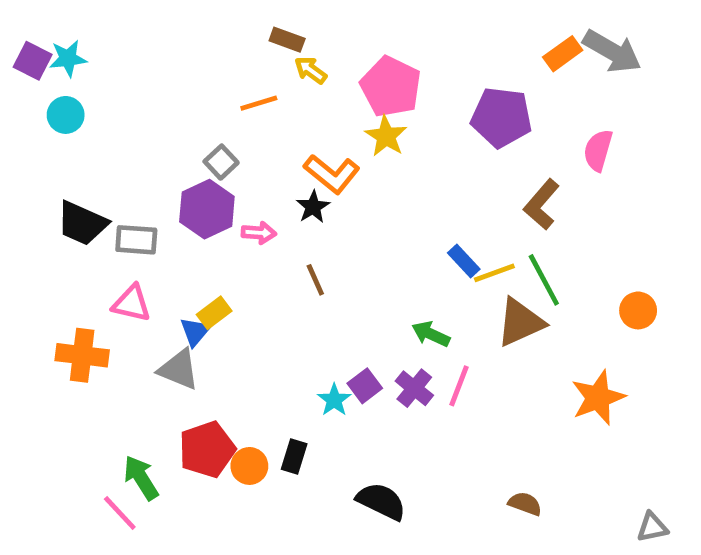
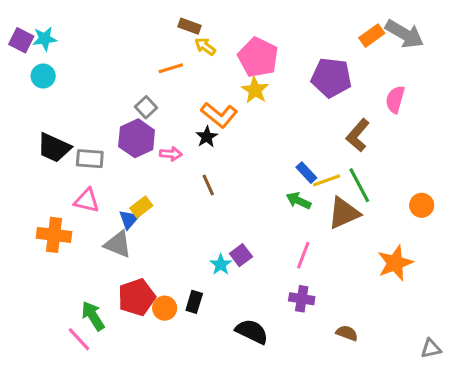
green arrow: (431, 334) -> (299, 201), moved
purple cross: (414, 388) -> (302, 299), moved, turned -30

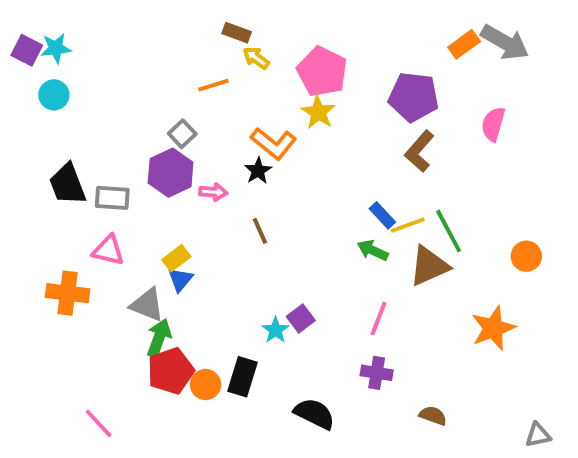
brown L-shape: (358, 135) -> (419, 151), moved
black trapezoid: (54, 148) -> (68, 184), turned 45
blue triangle: (129, 219) -> (180, 280), moved
black rectangle: (194, 302) -> (242, 377), size x1.4
green arrow: (93, 316) -> (159, 338), moved, turned 52

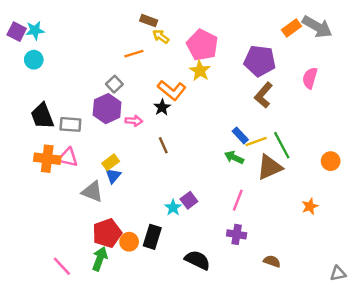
orange cross: (68, 293) -> (47, 159), moved
orange star: (493, 328) -> (310, 206), size x0.6
green arrow: (159, 338) -> (100, 259), moved

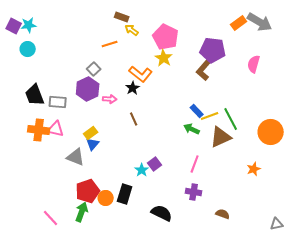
brown L-shape: (263, 95) -> (204, 70), moved
orange circle: (331, 161) -> (271, 132), size x1.6

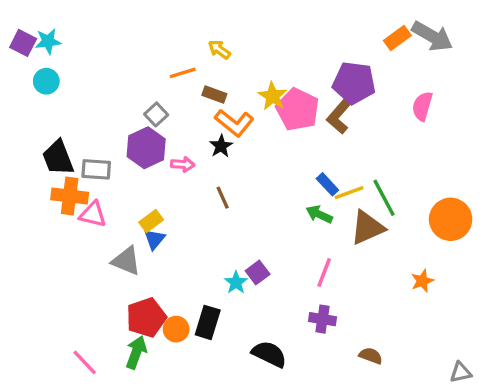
brown rectangle: (122, 17) -> (214, 95), moved
pink pentagon: (166, 37) -> (298, 109), moved
orange cross: (39, 130) -> (70, 196), moved

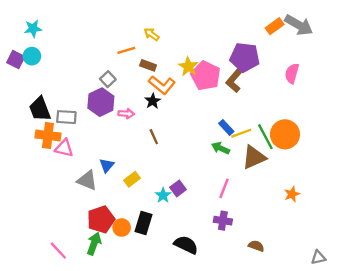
purple square: (23, 43) -> (16, 60), moved
orange circle: (451, 219) -> (285, 134), moved
yellow rectangle: (151, 221) -> (132, 179), moved

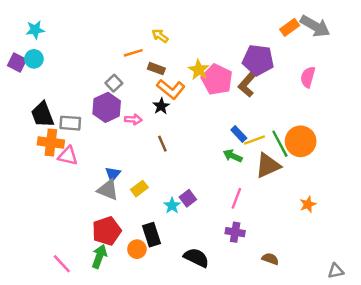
gray triangle: (87, 180) -> (108, 190), moved
black rectangle: (143, 223) -> (151, 235), turned -35
orange circle: (122, 228) -> (137, 249), moved

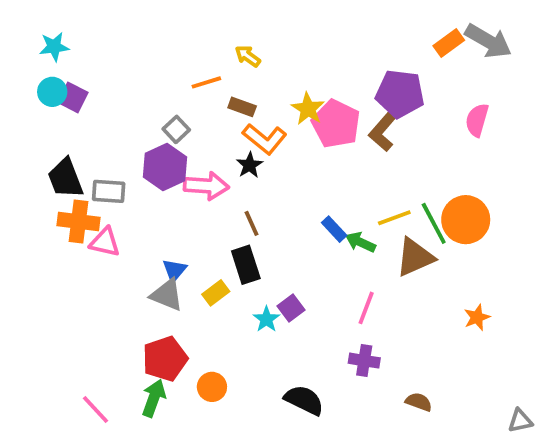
purple square: (17, 63) -> (73, 97), moved
pink arrow: (133, 119) -> (206, 186), size x1.6
blue rectangle: (239, 134) -> (334, 229), moved
black rectangle: (151, 235) -> (246, 265), moved

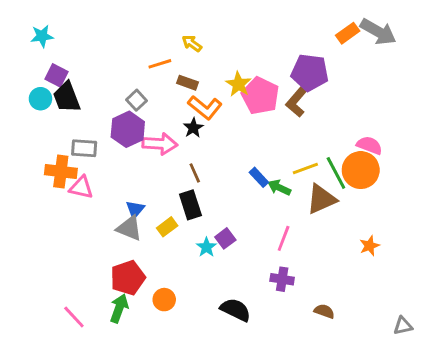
cyan circle: (52, 92) -> (40, 99), moved
pink semicircle: (477, 120) -> (369, 145), moved, turned 95
black trapezoid: (65, 178) -> (67, 97), moved

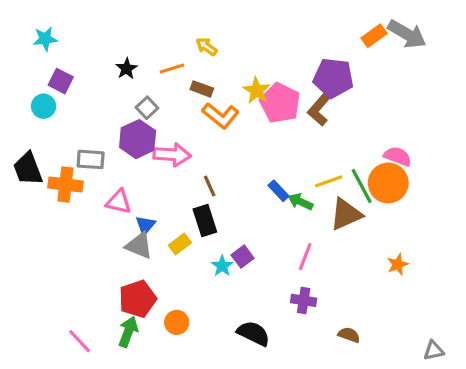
black trapezoid: (67, 97) -> (28, 169), moved
black star: (193, 128) -> (127, 69), moved
pink triangle: (81, 188) -> (119, 202), moved

